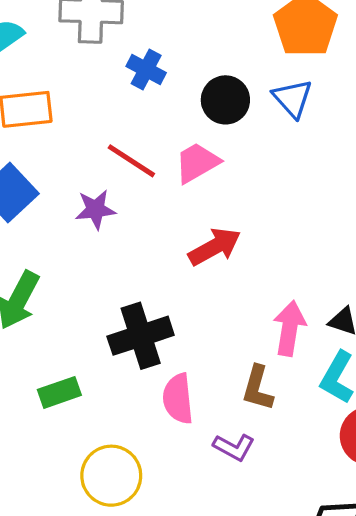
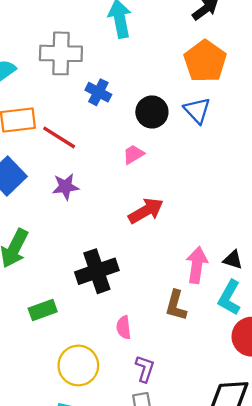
red line: (131, 161) -> (59, 137), moved
pink trapezoid: (197, 163) -> (133, 154), size x0.7
pink semicircle: (178, 399) -> (124, 327), moved, size x0.7
purple L-shape: (234, 447) -> (145, 369), moved, turned -100

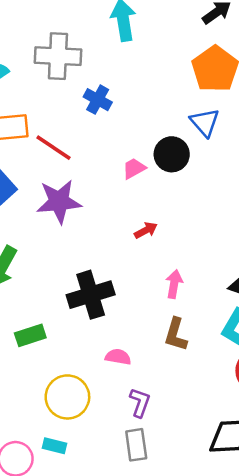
black circle: (152, 112) -> (172, 154), moved
purple star: (65, 187) -> (59, 201), size x1.5
red arrow: (146, 211) -> (146, 230), size x0.6
pink arrow: (197, 265) -> (174, 284), moved, size x0.7
pink semicircle: (124, 327) -> (118, 357), turned 105

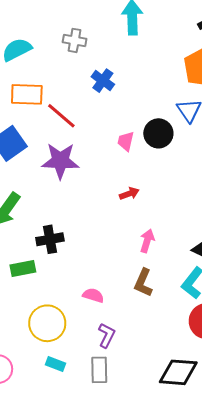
gray cross: (58, 56) -> (75, 40), size x0.6
pink trapezoid: (134, 168) -> (126, 141), turned -55
black cross: (91, 295) -> (50, 239), moved, size x0.7
cyan rectangle: (55, 446) -> (56, 364), moved

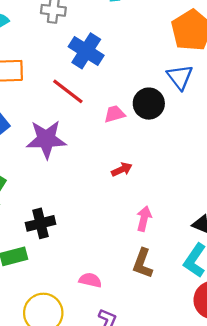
blue cross: (103, 81) -> (86, 51), size x1.4
red line: (61, 116) -> (68, 91), moved
pink trapezoid: (126, 141) -> (115, 114), turned 65

